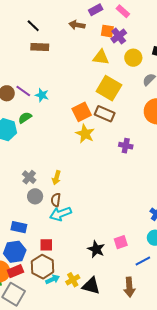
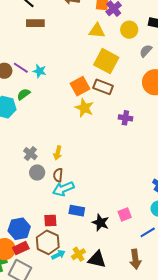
blue rectangle: (19, 227) -> (77, 211), moved

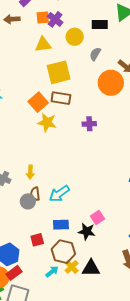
yellow square: (106, 61) -> (59, 72), turned -30
gray circle: (37, 173) -> (28, 201), moved
cyan arrow: (63, 189) -> (59, 194), moved
pink square: (125, 214) -> (97, 217), moved
brown hexagon: (48, 242) -> (63, 252), moved

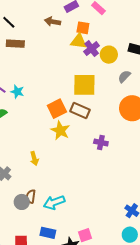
purple cross: (55, 19) -> (92, 49), moved
yellow triangle: (43, 45) -> (79, 41), moved
yellow arrow: (30, 172) -> (34, 158), moved, turned -32

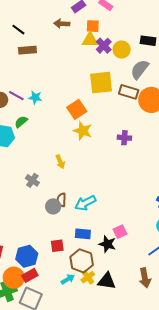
gray semicircle: (124, 76) -> (140, 69), size x1.5
brown rectangle: (80, 110) -> (129, 92), moved

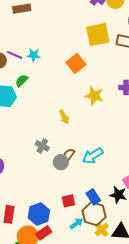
yellow star: (83, 131) -> (94, 96), moved
gray cross: (32, 180) -> (42, 146), moved
brown semicircle: (61, 200) -> (69, 155), turned 40
blue rectangle: (83, 234) -> (93, 197), moved, turned 56
cyan arrow: (68, 279) -> (76, 224), moved

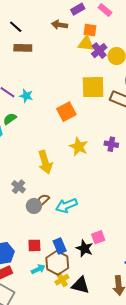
yellow arrow: (64, 117) -> (45, 162), size x1.6

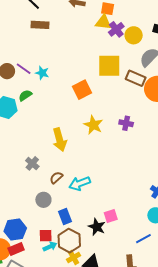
gray circle: (34, 206) -> (43, 200), moved
red square: (34, 245) -> (46, 236), moved
blue rectangle: (60, 246) -> (65, 217), moved

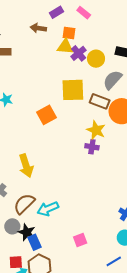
yellow star: (93, 125) -> (96, 130), moved
brown semicircle: (56, 178) -> (24, 204), size x1.6
black star: (97, 227) -> (27, 232), moved

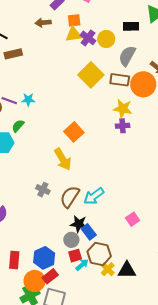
yellow square: (73, 90) -> (91, 75), turned -30
orange square: (47, 115) -> (74, 132), moved
gray circle: (12, 226) -> (71, 240), moved

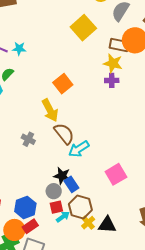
brown rectangle: (120, 80) -> (119, 45), moved
brown semicircle: (70, 197) -> (64, 134), moved, turned 105
pink square: (133, 219) -> (116, 174), size x1.5

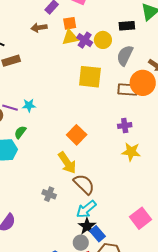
yellow square: (83, 28) -> (90, 77), turned -35
yellow star: (113, 63) -> (131, 152), moved
cyan arrow: (79, 149) -> (86, 209), moved
black star: (62, 176) -> (87, 226), turned 30

